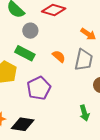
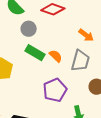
green rectangle: (25, 53) -> (35, 53), moved
purple pentagon: (39, 88) -> (55, 90), moved

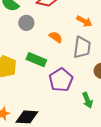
green rectangle: (35, 53) -> (36, 60), moved
orange semicircle: (56, 56) -> (56, 37), moved

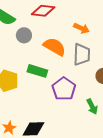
orange semicircle: (56, 37) -> (55, 47), size x1.6

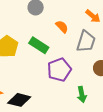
orange semicircle: (55, 47) -> (62, 27), size x0.6

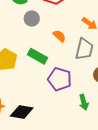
purple pentagon: (59, 70) -> (60, 79), turned -30

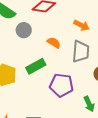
green rectangle: (38, 56) -> (36, 66), turned -48

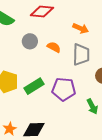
gray circle: (24, 30) -> (30, 41), moved
green rectangle: (36, 66) -> (34, 86), moved

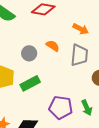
gray circle: (30, 41) -> (29, 53), moved
purple pentagon: (64, 89) -> (61, 107), moved

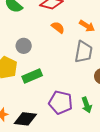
orange semicircle: (53, 46) -> (58, 27), moved
gray circle: (29, 53) -> (24, 46), moved

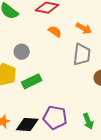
purple pentagon: (61, 102) -> (55, 117), moved
green arrow: (87, 105) -> (88, 121), moved

